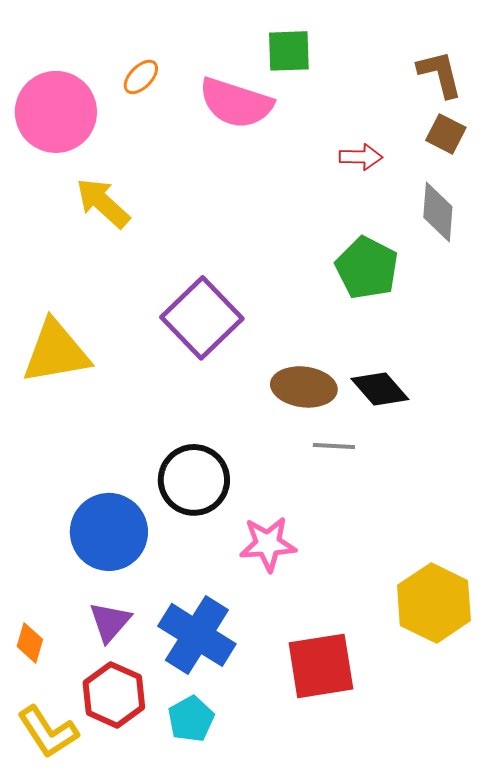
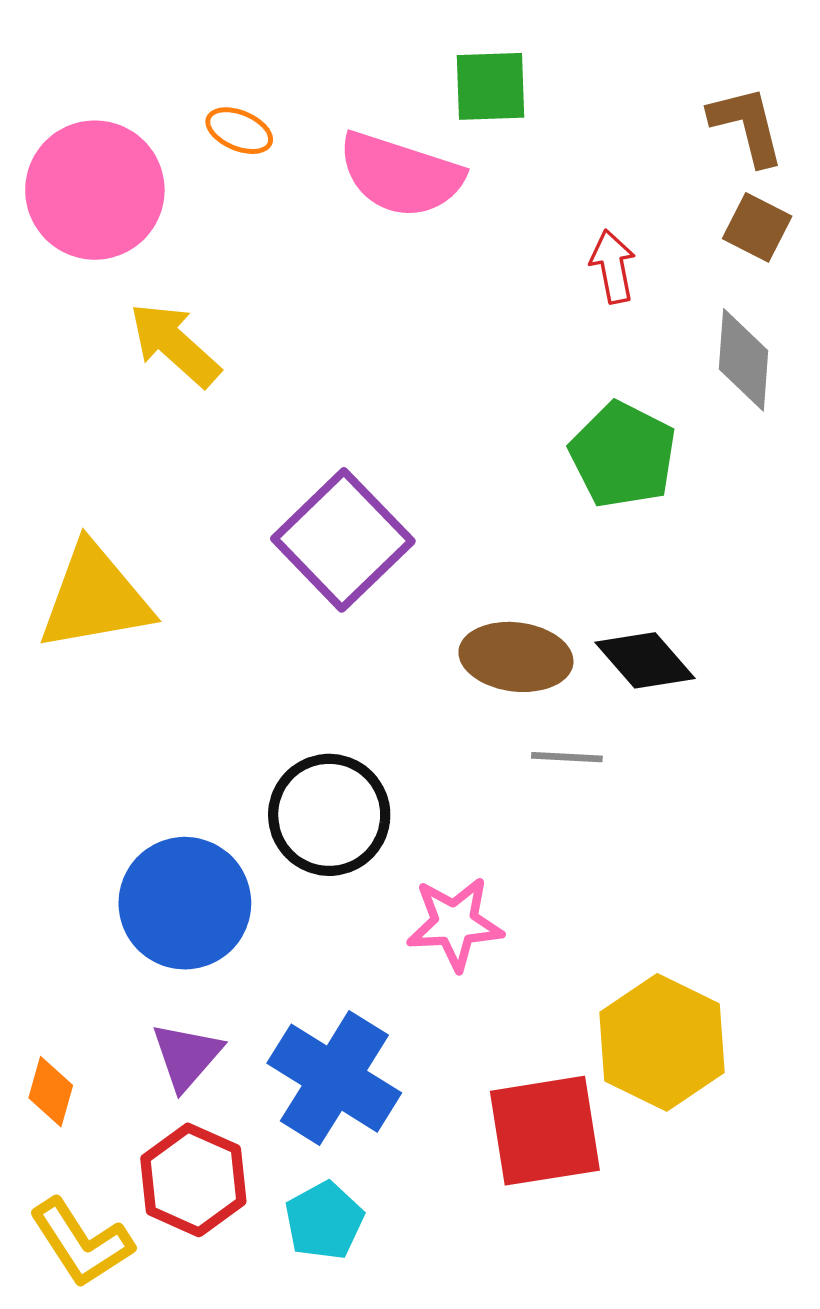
orange ellipse: (141, 77) -> (239, 131), turned 69
red arrow: (361, 157) -> (613, 266), turned -102
yellow hexagon: (434, 603) -> (662, 1042), moved

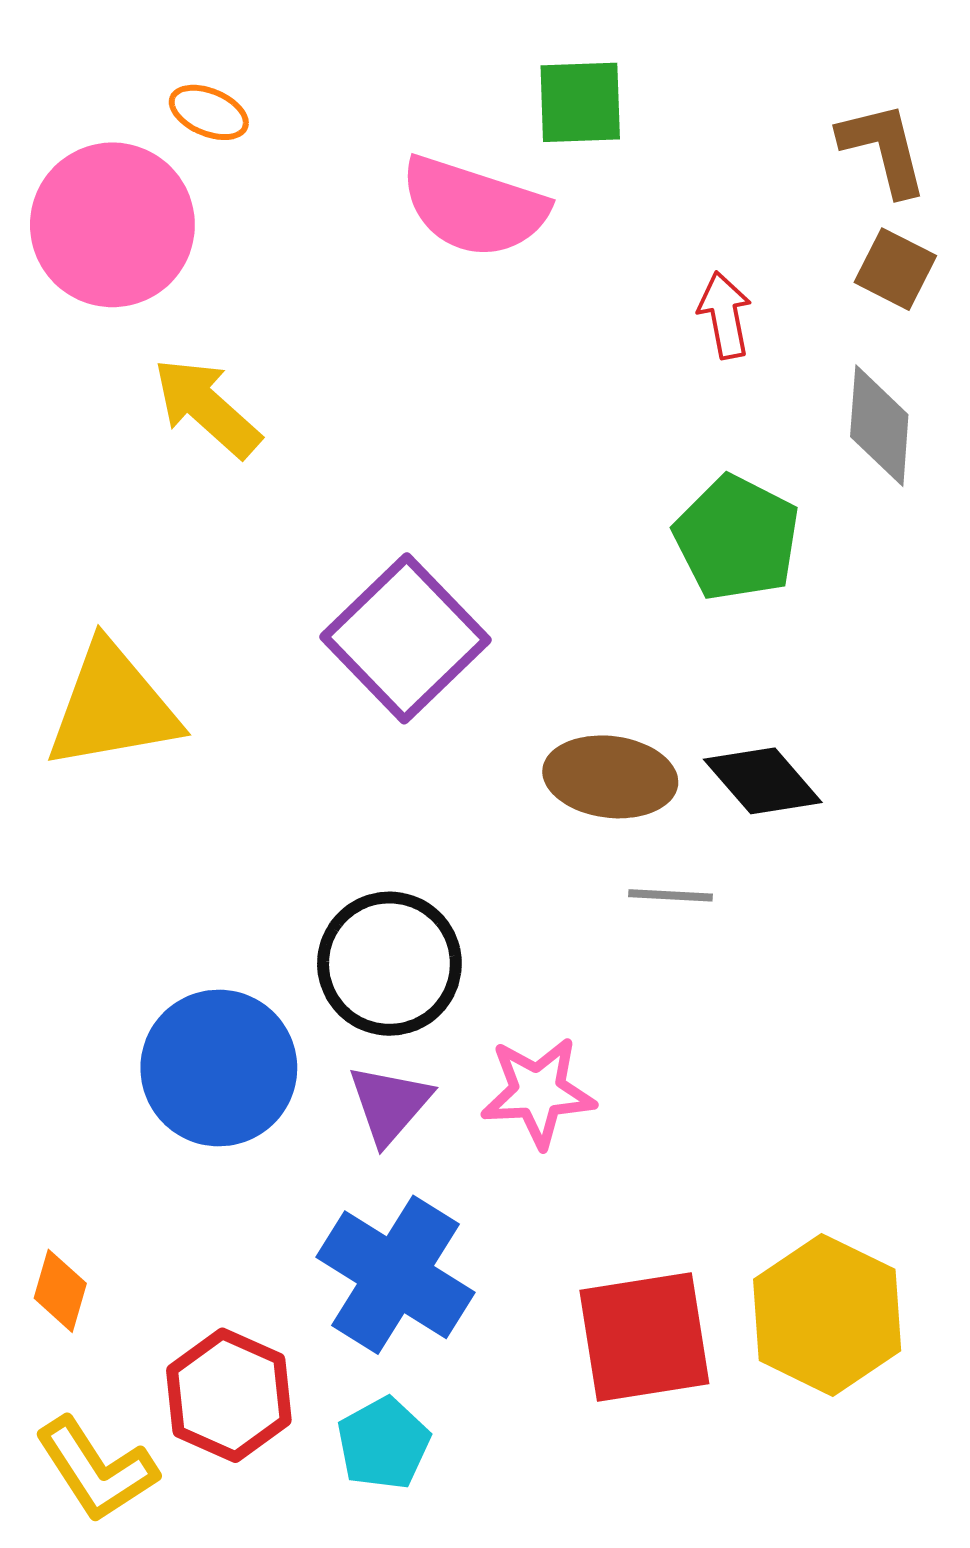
orange ellipse: (239, 131) -> (209, 112), moved
yellow hexagon: (662, 1042) -> (827, 1315), moved
purple triangle: (187, 1056) -> (389, 1104), moved

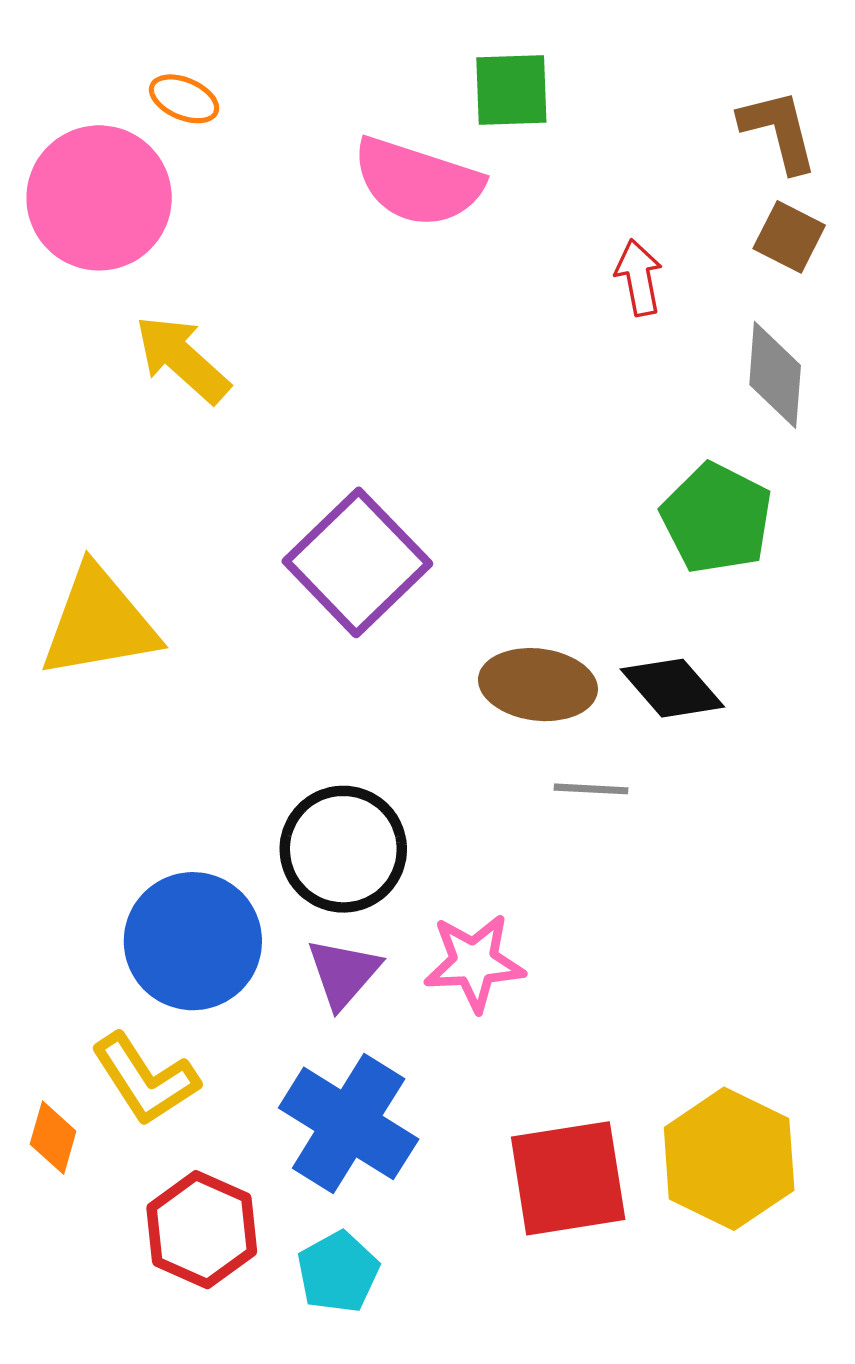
green pentagon: (737, 538) -> (717, 518), moved
yellow L-shape: (96, 1469) -> (145, 1079), moved

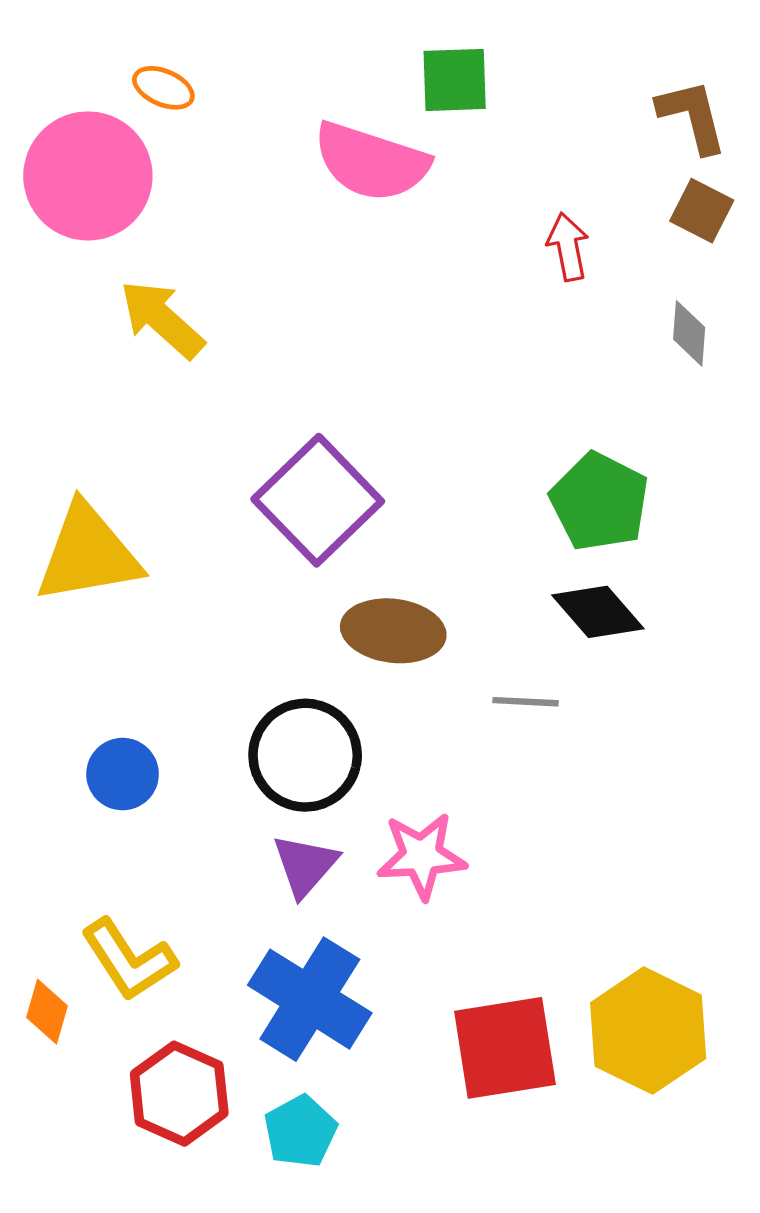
gray diamond: (775, 375) -> (689, 333), size x0.7
green pentagon: (717, 518) -> (599, 502), moved
brown ellipse: (538, 685) -> (393, 631), moved
blue circle: (193, 941) -> (123, 774), moved, size x0.6

